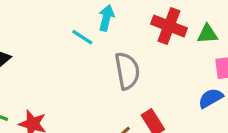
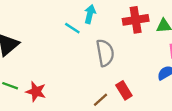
red cross: (169, 26) -> (136, 20), turned -30

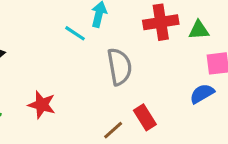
red star: (36, 92) -> (42, 105), moved

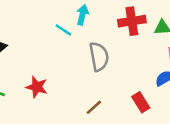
red rectangle: (145, 117) -> (141, 102), moved

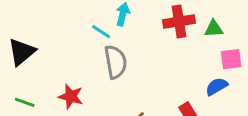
gray semicircle: (99, 57) -> (116, 62), moved

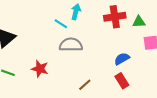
gray semicircle: (116, 62) -> (71, 45), turned -80
blue semicircle: (217, 86) -> (122, 59), moved

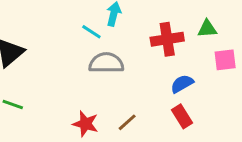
red cross: (115, 17) -> (167, 39), moved
red star: (40, 69) -> (86, 124), moved

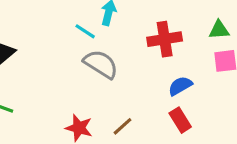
green triangle: (207, 29) -> (219, 30), moved
gray semicircle: (106, 63) -> (101, 64), turned 32

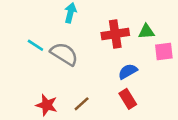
green triangle: (219, 30) -> (146, 32), moved
cyan line: (85, 31) -> (35, 45), moved

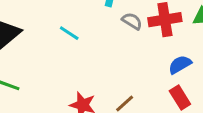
gray semicircle: (64, 54) -> (132, 21), moved, size x0.6

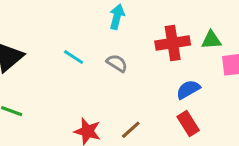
gray semicircle: (132, 21) -> (117, 63), moved

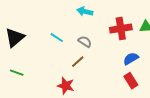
cyan arrow: (117, 17) -> (85, 12), turned -91
brown line: (131, 130) -> (78, 62), moved

